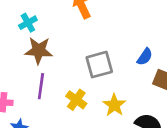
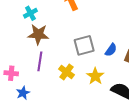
blue semicircle: (145, 57) -> (111, 50), moved

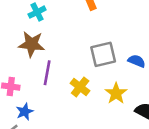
brown star: (38, 34) -> (32, 44), moved
blue semicircle: (111, 50) -> (137, 61), turned -104

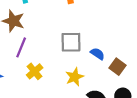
yellow cross: (80, 87) -> (35, 71), moved

